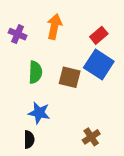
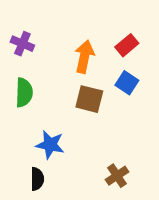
orange arrow: (54, 26) -> (84, 57), moved
blue square: (99, 65) -> (127, 83), size x0.6
green semicircle: (35, 72) -> (24, 93), moved

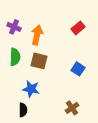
orange arrow: (84, 57) -> (37, 35), moved
blue square: (127, 83) -> (78, 69), moved
brown square: (89, 99) -> (39, 61), moved

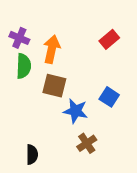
green semicircle: (15, 57) -> (24, 66), moved
blue star: (31, 89) -> (76, 111), moved
brown cross: (72, 108) -> (87, 143), moved

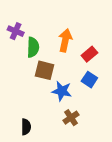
red rectangle: (109, 39) -> (89, 54), moved
orange arrow: (52, 49) -> (65, 40), moved
green semicircle: (24, 66) -> (33, 47), moved

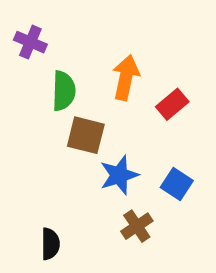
purple cross: (16, 31) -> (30, 42), moved
blue square: (89, 80) -> (177, 184), moved
blue star: (62, 91) -> (119, 175), turned -30

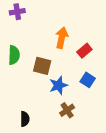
purple cross: (30, 42) -> (17, 12), moved, turned -32
green semicircle: (64, 91) -> (14, 55), moved
blue square: (177, 184) -> (88, 80), moved

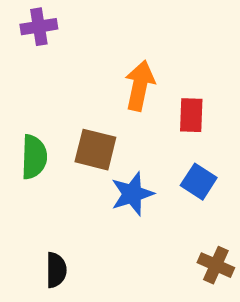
red rectangle: (84, 51) -> (191, 115), turned -48
green semicircle: (14, 55) -> (34, 157), moved
brown cross: (67, 110) -> (216, 265), moved, turned -32

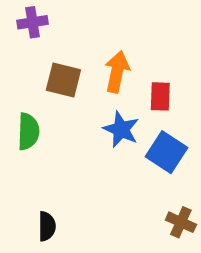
brown square: (95, 150) -> (63, 80), moved
blue square: (199, 182) -> (166, 152), size x1.4
blue star: (132, 194) -> (121, 129), moved, turned -30

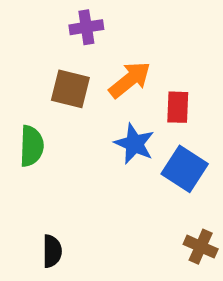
purple cross: (32, 22) -> (86, 27), moved
orange arrow: (117, 72) -> (130, 80), turned 39

